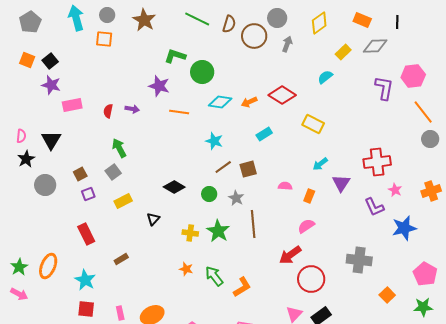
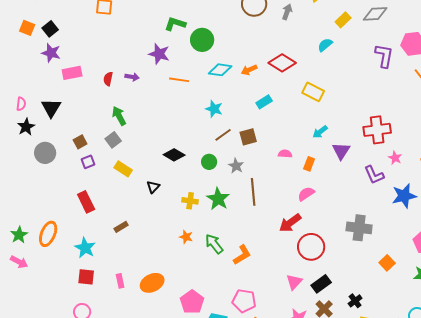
yellow rectangle: (123, 201) -> (123, 169), turned 60

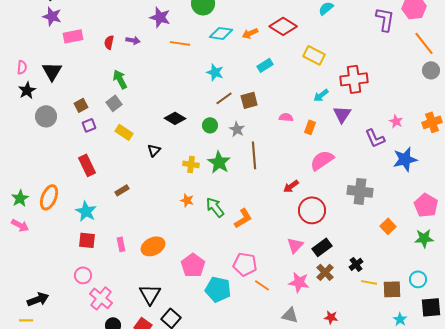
red cross: (377, 130) -> (354, 79), moved
pink semicircle: (306, 194) -> (322, 160), moved, size x1.4
red arrow: (290, 223) -> (291, 186), size x0.7

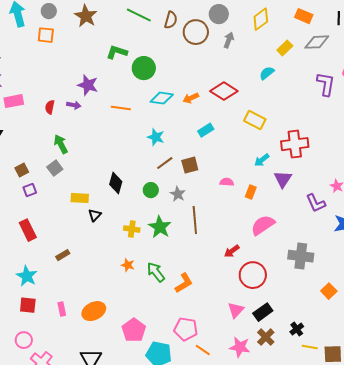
purple star: (160, 17) -> (88, 85), moved
black diamond: (175, 118) -> (116, 183), turned 75
yellow rectangle: (124, 132) -> (80, 198), moved, turned -30

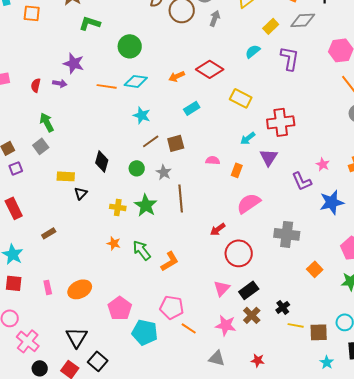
green L-shape: (117, 52) -> (90, 23), moved
purple L-shape: (326, 84) -> (290, 58), moved
cyan diamond: (162, 98) -> (136, 81), moved

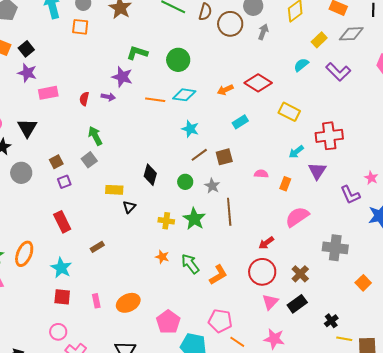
green L-shape: (90, 23) -> (137, 53), moved
purple L-shape: (290, 58) -> (338, 72), turned 125
red circle: (239, 253) -> (262, 272), moved
brown cross: (252, 315) -> (300, 274), moved

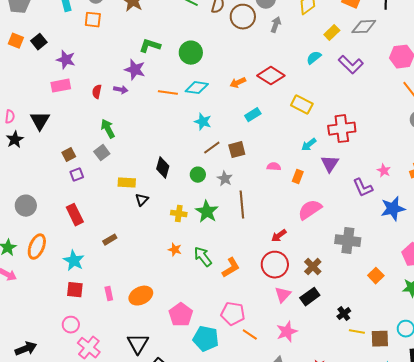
purple star: (27, 73) -> (66, 60), moved
gray circle: (21, 173) -> (26, 206), moved
pink star: (274, 339) -> (287, 332), turned -30

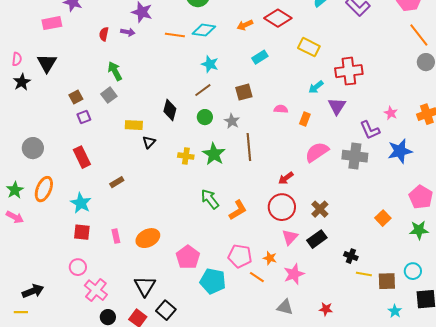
pink rectangle: (61, 86) -> (52, 23), moved
brown line: (212, 148) -> (203, 90), moved
gray cross: (348, 241) -> (355, 156), moved
orange star: (175, 250) -> (270, 258), moved
black cross: (344, 314) -> (351, 256), turned -32

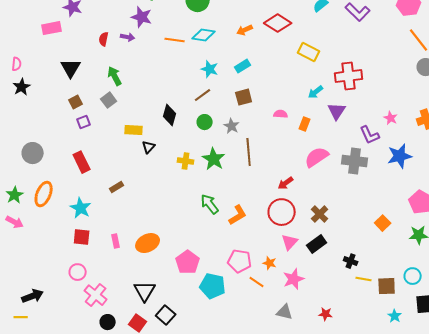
cyan rectangle: (260, 57) -> (243, 66), moved
black triangle: (47, 63) -> (71, 68), moved

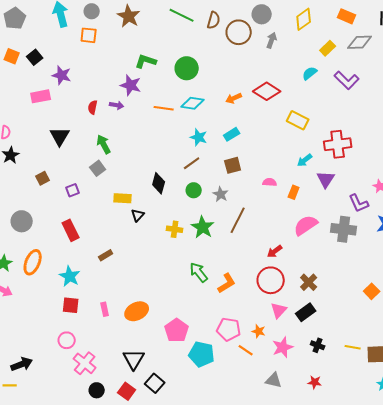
brown square: (76, 102) -> (43, 178), moved
brown line: (249, 152) -> (238, 220), turned 32
black cross: (351, 261) -> (318, 345), moved

